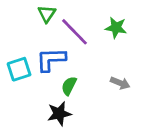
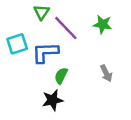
cyan square: (19, 69) -> (17, 44), moved
gray arrow: (120, 83) -> (106, 73), turned 42

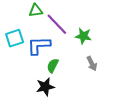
green triangle: (42, 12) -> (36, 11), turned 48
green star: (103, 24) -> (83, 36), moved

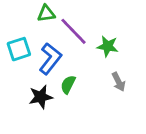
blue L-shape: (39, 46) -> (50, 59), turned 130
black star: (45, 87) -> (41, 97), moved

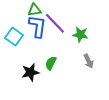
cyan square: (19, 49) -> (14, 37), turned -36
blue L-shape: (50, 59) -> (37, 26), moved, turned -30

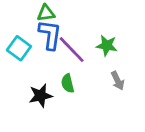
purple line: (55, 23) -> (72, 50), moved
green semicircle: (51, 63) -> (68, 83), turned -40

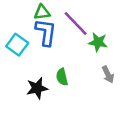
purple line: (72, 50) -> (76, 24), moved

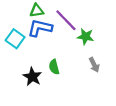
blue L-shape: (46, 32) -> (40, 28), turned -85
black star: (37, 88) -> (32, 77), turned -30

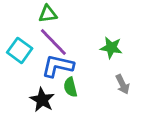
purple line: (66, 20) -> (53, 42), moved
blue L-shape: (40, 28) -> (58, 66), moved

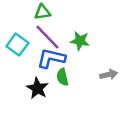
green star: (111, 48) -> (80, 41), moved
gray arrow: (123, 84) -> (109, 75), turned -77

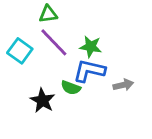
blue L-shape: (51, 58) -> (89, 71), moved
green semicircle: (62, 77) -> (71, 88), turned -56

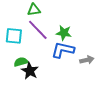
cyan square: (20, 51) -> (14, 36), turned -30
green semicircle: (71, 88) -> (21, 62), moved, turned 144

